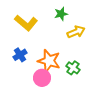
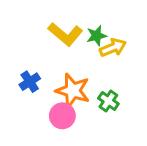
green star: (61, 14) -> (97, 36), moved
yellow L-shape: (26, 23) -> (65, 34), moved

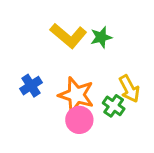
yellow arrow: (113, 48) -> (129, 89), moved, turned 85
pink circle: (62, 116) -> (79, 120), moved

